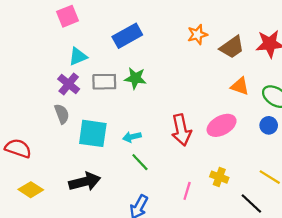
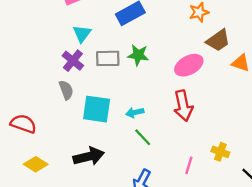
brown trapezoid: (232, 47) -> (218, 40), moved
cyan triangle: (78, 56) -> (82, 34), turned -30
pink ellipse: (222, 125) -> (189, 65), moved

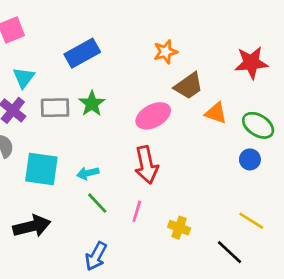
green star: (138, 55) -> (92, 104), turned 30
yellow cross: (220, 152) -> (179, 228), moved
pink line: (189, 165) -> (137, 211), moved

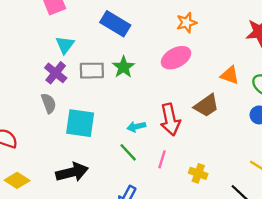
blue rectangle: (82, 53) -> (115, 24), turned 60
brown trapezoid: (189, 86) -> (206, 106), moved
pink ellipse: (153, 116) -> (176, 58), moved
cyan arrow: (88, 173) -> (136, 127), moved

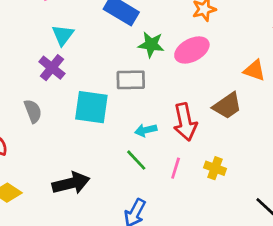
green star: (123, 67) -> (151, 45), moved, turned -30
gray rectangle: (92, 71) -> (131, 80), moved
gray semicircle: (49, 103) -> (33, 111), moved
cyan square: (80, 123) -> (91, 107), moved
yellow cross: (198, 173) -> (215, 168), moved

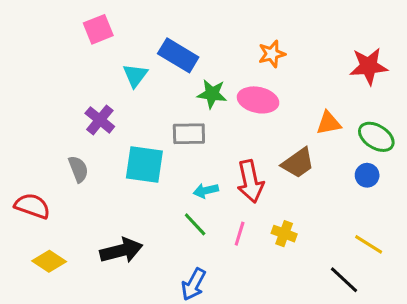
cyan triangle: (63, 35) -> (135, 75), moved
pink ellipse: (192, 50) -> (258, 100), turned 40
orange triangle: (254, 70) -> (329, 123), turned -30

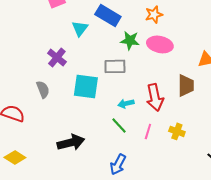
orange star: (272, 54) -> (154, 14), moved
brown trapezoid: (298, 163) -> (186, 85), turned -55
yellow diamond: (49, 261) -> (15, 157), moved

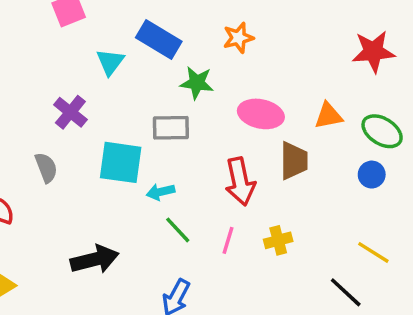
pink ellipse: (160, 44) -> (261, 114), moved
cyan arrow: (126, 103) -> (160, 192), moved
yellow cross: (177, 131) -> (278, 240), turned -35

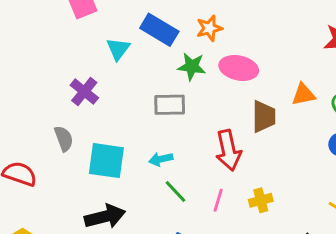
orange star: (238, 38) -> (209, 28), moved
pink ellipse: (261, 114) -> (239, 68), moved
brown trapezoid: (294, 161) -> (264, 117), moved
cyan square: (121, 162) -> (106, 161), moved

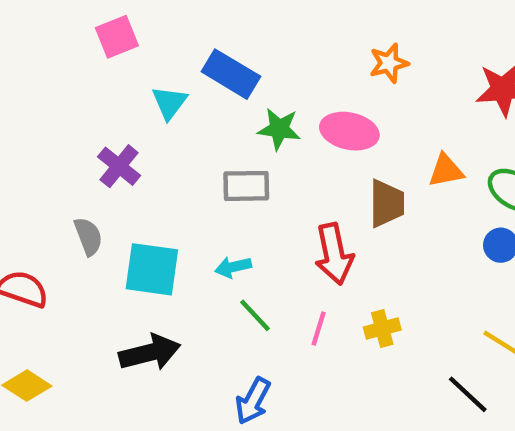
orange star: (209, 28) -> (389, 63), moved

